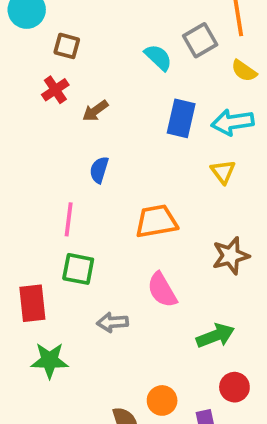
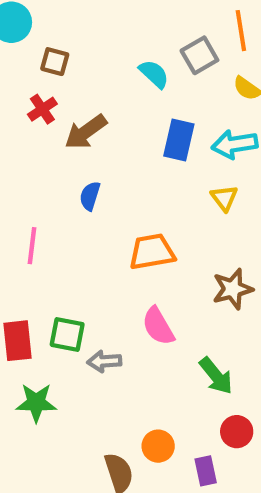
brown arrow: (95, 111) -> (86, 132), size x1.5
pink line: (69, 219) -> (32, 246), moved
green square: (78, 269) -> (67, 334), moved
green arrow: (215, 336) -> (216, 376), turned 72

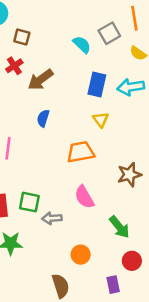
yellow triangle: (224, 198) -> (101, 120), moved
orange circle: (158, 446) -> (81, 255), moved

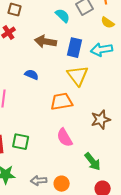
brown arrow: (41, 80) -> (46, 42), moved, turned 45
blue semicircle: (43, 118) -> (32, 75), turned 96
yellow triangle: (101, 120) -> (78, 76), size x1.6
gray arrow: (52, 218) -> (39, 181), moved

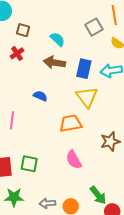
cyan semicircle: (63, 16) -> (58, 39), moved
green arrow: (93, 162) -> (98, 195), moved

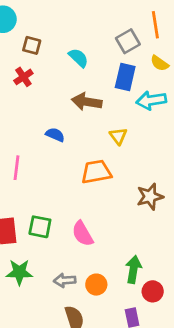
brown arrow: (54, 63) -> (87, 102), moved
blue rectangle: (84, 69) -> (125, 77), moved
yellow triangle: (87, 97) -> (118, 136), size x0.6
pink semicircle: (74, 160) -> (83, 234), moved
green arrow: (98, 195) -> (133, 269), turned -132

